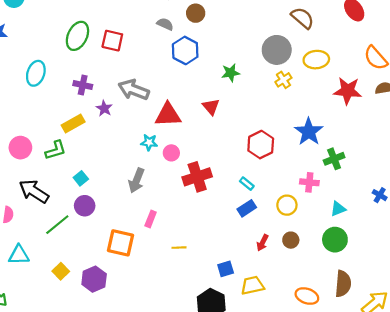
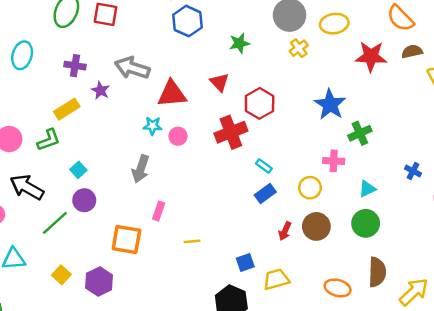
red hexagon: (261, 145) -> (260, 103), moved
red cross: (197, 177) -> (231, 132), moved
brown circle: (291, 240) -> (316, 226), size x1.5

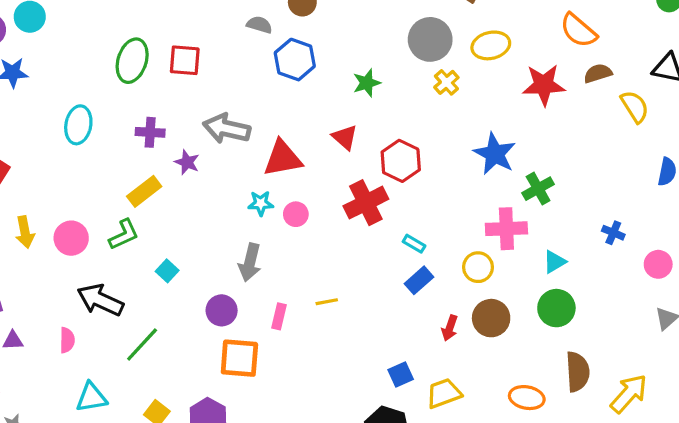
pink cross: (334, 161) -> (506, 229), size x1.4
purple circle: (84, 200) -> (222, 310), moved
yellow line: (192, 241) -> (327, 302), moved

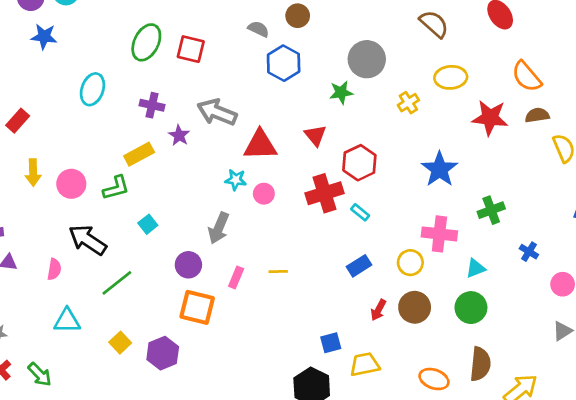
gray circle: (430, 39) -> (367, 59), moved
green cross: (538, 189) -> (491, 210), moved
cyan rectangle: (414, 244) -> (360, 212), moved

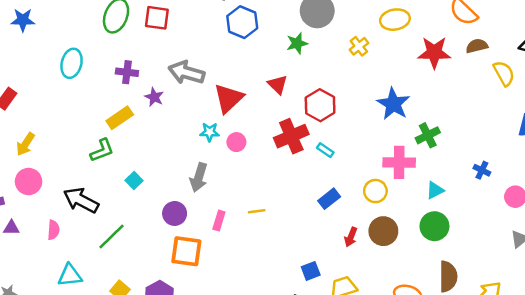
red triangle: (260, 145) -> (229, 98), turned -36
yellow arrow: (33, 172) -> (25, 144), turned 40
pink circle: (71, 184) -> (29, 182), moved
green cross: (491, 210) -> (428, 135), moved

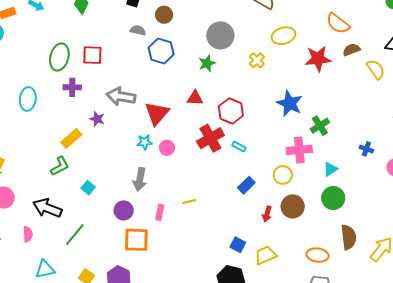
purple cross: (127, 72) -> (72, 87), moved
red triangle: (278, 85) -> (195, 98), turned -36
blue square: (311, 271) -> (238, 245), turned -35

